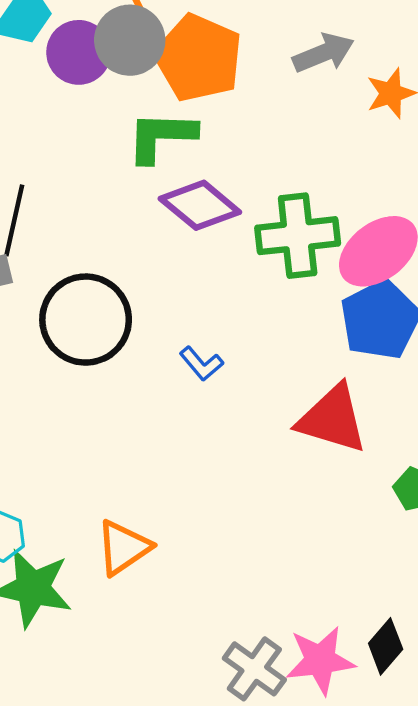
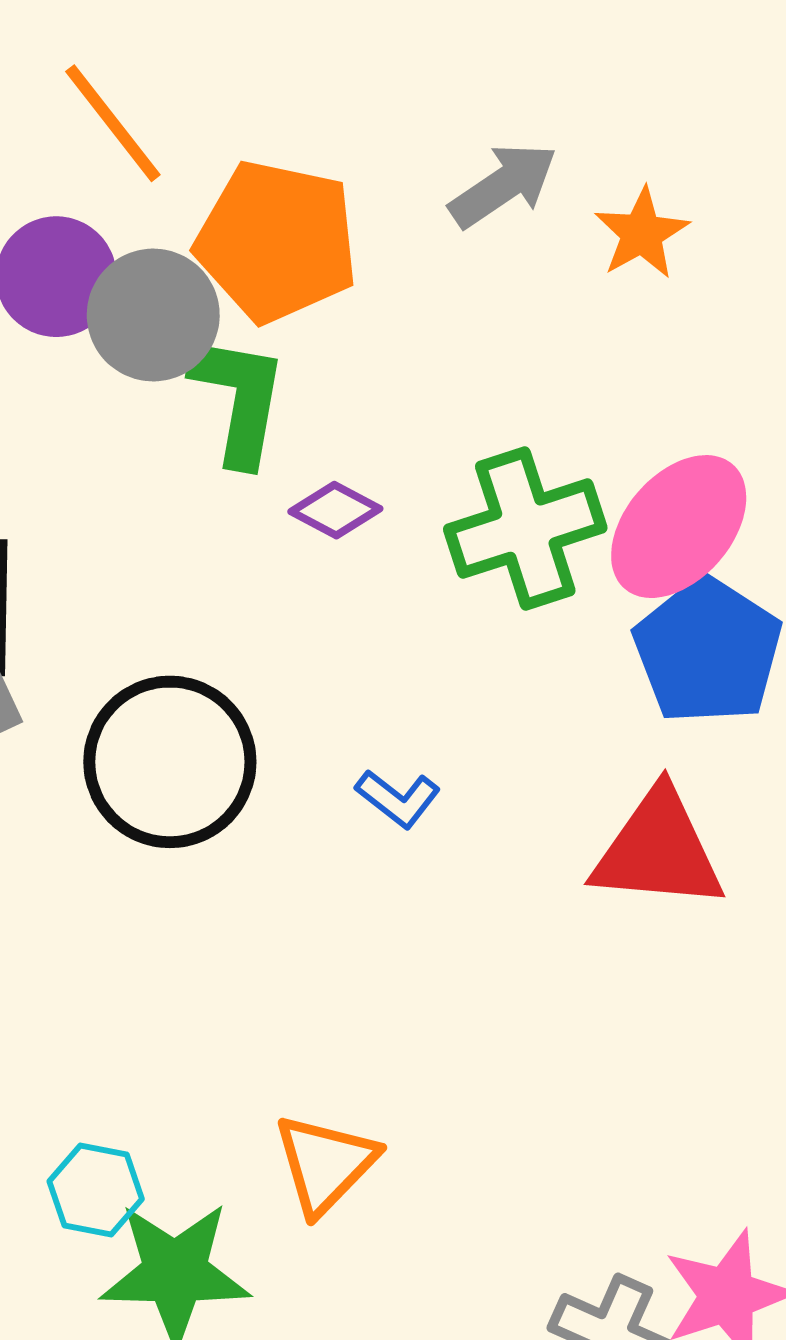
gray circle: (130, 40) -> (153, 315), moved
green L-shape: (161, 136) -> (239, 399), turned 110
purple diamond: (200, 205) -> (335, 510), size x0.6

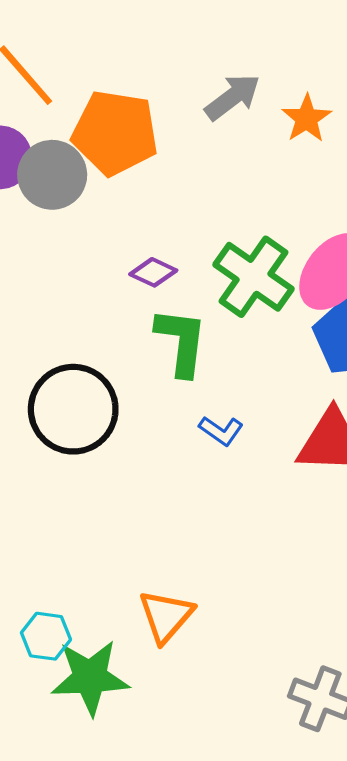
green L-shape: (239, 399) -> (181, 342), moved
green cross: (525, 529) -> (254, 277), turned -34
blue L-shape: (398, 799) -> (221, 431), moved

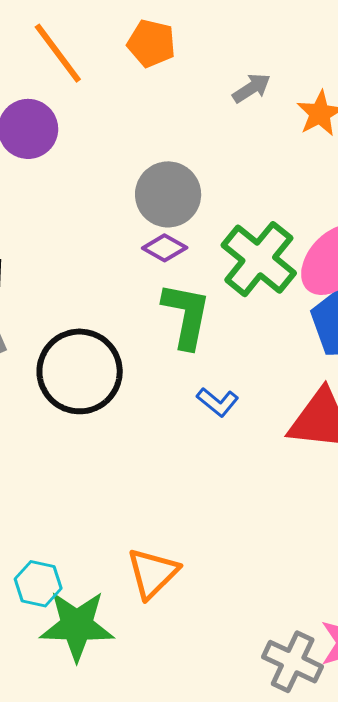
gray arrow: (233, 97) -> (251, 88), size x0.7
orange pentagon: (115, 133) -> (151, 43), moved, size x0.6
gray circle: (52, 175) -> (168, 194), moved

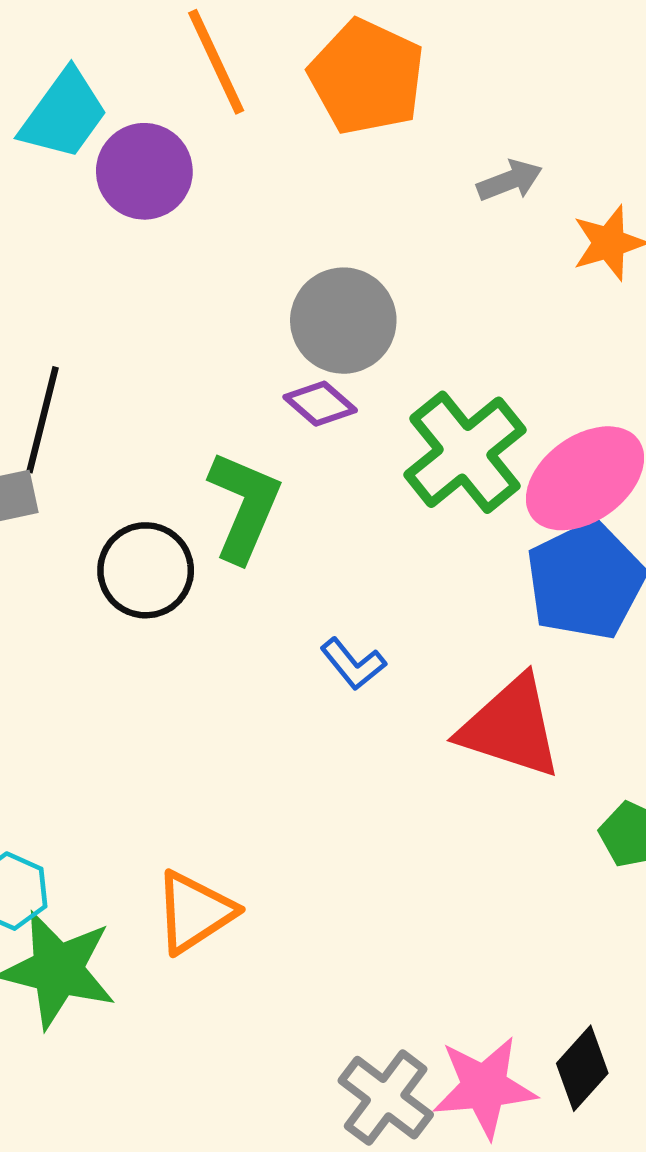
orange pentagon: (151, 43) -> (367, 77), size x1.5
green L-shape: (186, 315) -> (244, 506), moved
black circle: (80, 371) -> (146, 570), size x0.7

